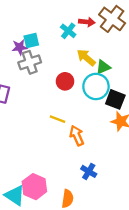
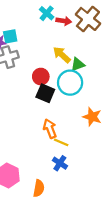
cyan cross: (68, 31) -> (47, 13), moved
black square: (115, 99) -> (45, 93), moved
yellow line: (57, 119) -> (61, 142), moved

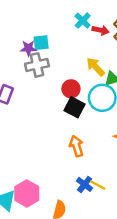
yellow line: (61, 142) -> (98, 185), moved

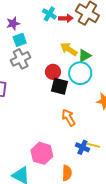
purple star: (28, 48) -> (13, 23), moved
pink hexagon: (27, 193) -> (42, 153), moved

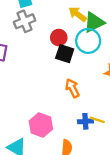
green triangle: (85, 56) -> (94, 22), size x1.5
blue cross: (82, 147) -> (85, 121), turned -32

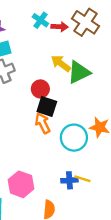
cyan circle: (88, 41) -> (74, 138), moved
orange arrow: (72, 88) -> (43, 123), moved

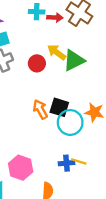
cyan cross: (40, 20) -> (37, 12), turned -32
red circle: (40, 89) -> (37, 63), moved
black square: (47, 106) -> (59, 107), moved

